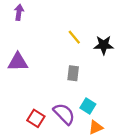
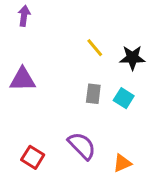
cyan square: (88, 106) -> (124, 98), moved
red square: (36, 118) -> (33, 157), moved

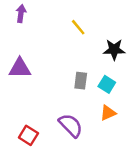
yellow line: (95, 48) -> (78, 27), moved
orange triangle: (122, 163) -> (108, 113), moved

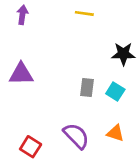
yellow line: (78, 27) -> (84, 13), moved, turned -42
orange triangle: (108, 113) -> (115, 133), moved, turned 42

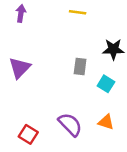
purple triangle: (21, 74) -> (20, 68), turned -45
gray rectangle: (87, 87) -> (80, 67), moved

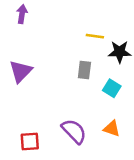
yellow line: (78, 12) -> (95, 36), moved
red square: (28, 134) -> (30, 142), turned -36

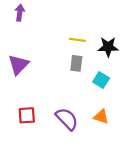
yellow line: (95, 36) -> (78, 40), moved
red square: (30, 142) -> (27, 115), moved

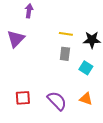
purple arrow: (20, 13) -> (29, 11), moved
purple triangle: (19, 65) -> (16, 39), moved

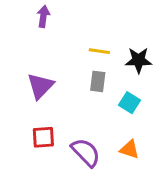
purple triangle: (16, 39) -> (40, 86), moved
red square: (23, 98) -> (43, 137), moved

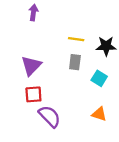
red square: (43, 137) -> (33, 94), moved
purple semicircle: (86, 152) -> (50, 116), moved

